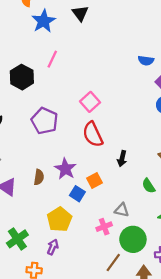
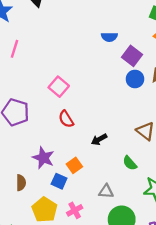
red semicircle: (93, 134) -> (66, 119), size x0.7
black arrow: (122, 159) -> (99, 139), turned 56
brown semicircle: (39, 177) -> (21, 183), moved
pink cross: (104, 227) -> (75, 210), moved

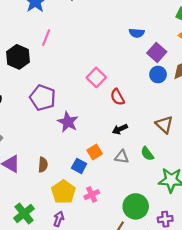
pink square: (59, 87) -> (96, 77), moved
red semicircle: (66, 119) -> (117, 97), moved
purple star: (43, 158) -> (68, 122), moved
gray triangle: (106, 191) -> (122, 157), moved

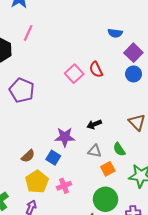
red semicircle: (117, 97) -> (96, 69), moved
purple star: (68, 122) -> (65, 137), moved, turned -30
orange square: (95, 152) -> (108, 169), moved
brown semicircle: (43, 165) -> (28, 156), moved, turned 40

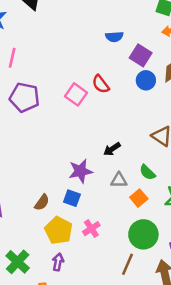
purple pentagon: (22, 90) -> (24, 97), moved

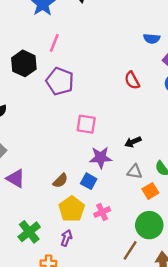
pink square: (76, 94) -> (86, 124), moved, turned -36

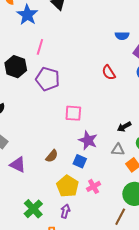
black arrow: (133, 142) -> (124, 127), moved
purple star: (101, 158) -> (88, 140), turned 30
brown semicircle: (60, 181) -> (52, 156), moved

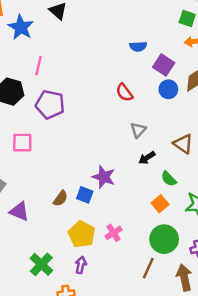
pink square: (73, 113) -> (22, 143), moved
gray triangle: (118, 150) -> (138, 130), moved, turned -48
blue square: (80, 161) -> (85, 195), moved

